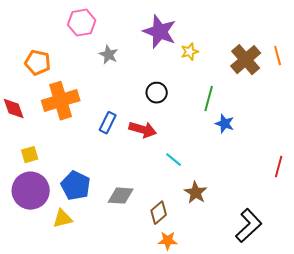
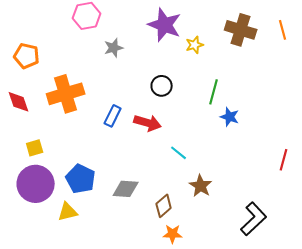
gray star: (109, 55) -> (114, 48), turned 30
orange line: (278, 56) -> (283, 30), moved
brown cross: (246, 60) -> (241, 30), moved, turned -32
orange pentagon: (38, 63) -> (27, 56), moved

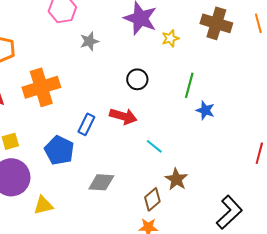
blue rectangle: (113, 116) -> (86, 124), moved
blue pentagon: (81, 179) -> (59, 150), moved
brown diamond: (164, 206) -> (152, 199), moved

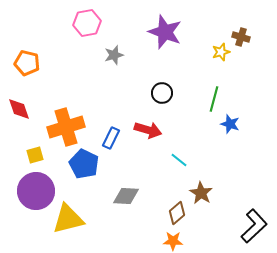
brown cross: (216, 23) -> (241, 37), size x0.6
yellow star: (170, 38) -> (221, 52), moved
orange cross: (41, 87) -> (66, 127), moved
yellow triangle: (43, 205) -> (68, 219), size x1.6

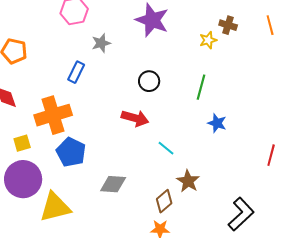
blue star: (230, 124) -> (217, 123), moved
blue rectangle: (111, 138) -> (76, 72), moved

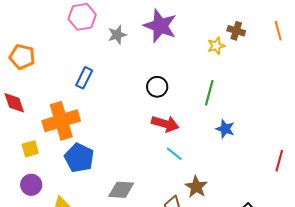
gray star: (101, 43) -> (117, 35), moved
red arrow: (135, 118) -> (165, 124), moved
purple circle: (23, 179) -> (31, 185), size x0.6

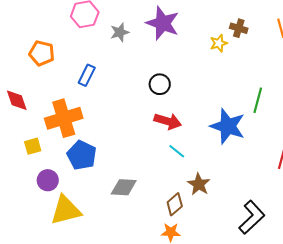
orange pentagon: (22, 57) -> (42, 53), moved
green line: (209, 93) -> (258, 100), moved
blue star: (225, 129) -> (228, 126), size x1.8
purple circle: (31, 185) -> (48, 180), moved

